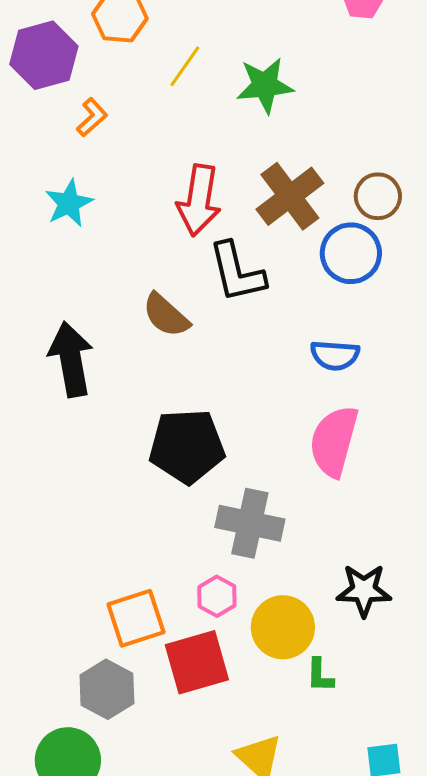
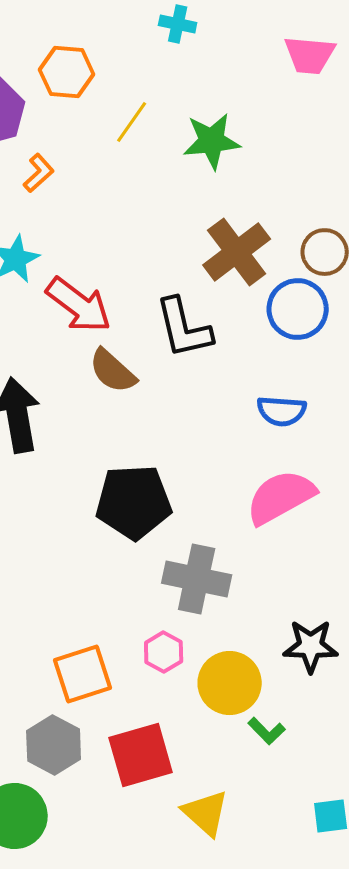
red arrow: (199, 200) -> (79, 305), moved, turned -62
pink semicircle: (334, 441) -> (281, 497), turned 46
red square: (197, 662) -> (141, 755), moved
green L-shape: (320, 675) -> (267, 731), turned -45

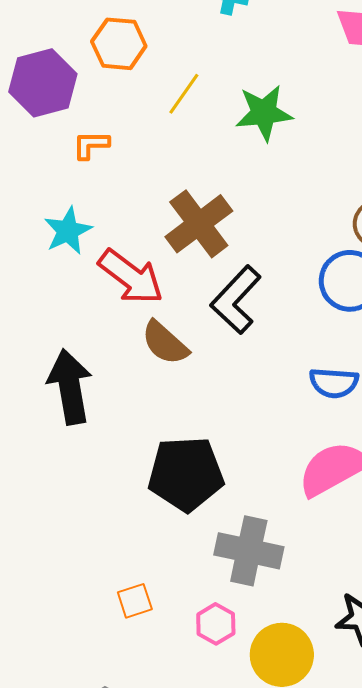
orange L-shape: (39, 173) -> (91, 145), turned -138
brown cross: (237, 252) -> (199, 224), moved
black L-shape: (184, 328) -> (236, 300), turned 56
orange square: (83, 674) -> (135, 601), moved, size x0.6

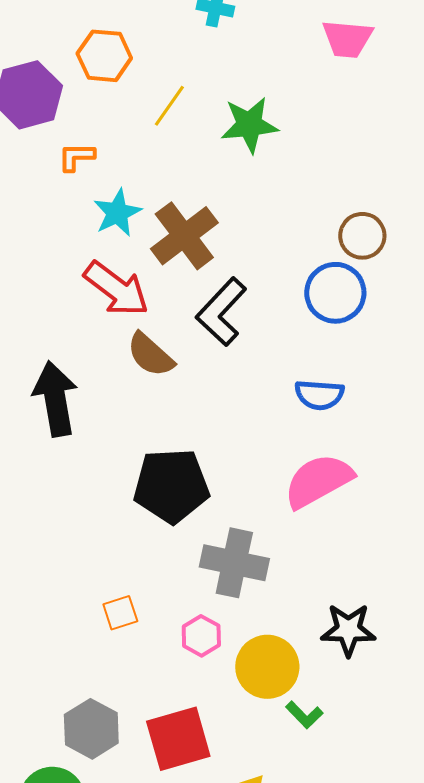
cyan star: (68, 231) -> (117, 213), moved

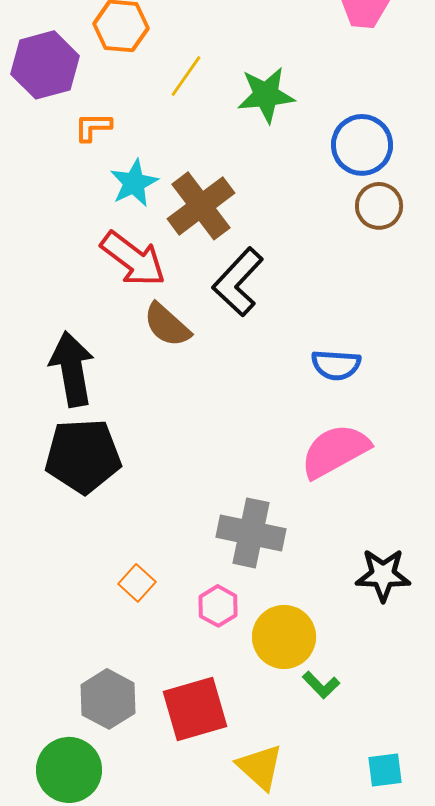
blue circle: (335, 293) -> (362, 145), moved
black pentagon: (171, 486) -> (83, 456), moved
orange square: (120, 613) -> (137, 583), turned -30
black star: (348, 630) -> (383, 575), moved

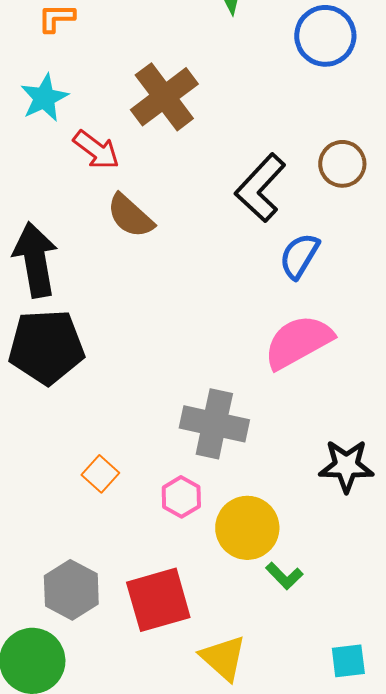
cyan star: (134, 183) -> (44, 98), moved
brown circle: (379, 206) -> (342, 164), moved
red arrow: (133, 259) -> (96, 150), size x0.7
black L-shape: (238, 282) -> (260, 188), moved
blue semicircle: (336, 365) -> (299, 256), turned 117

